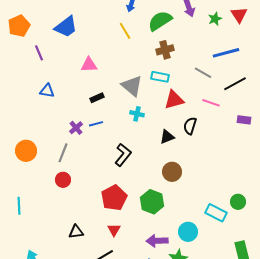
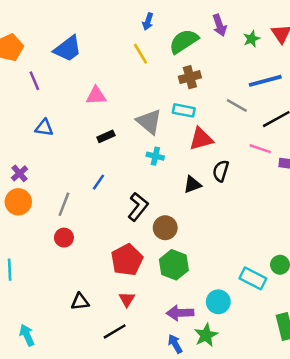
pink line: (211, 103) -> (260, 149), moved
blue line: (96, 124) -> (99, 182), moved, turned -40
purple cross: (76, 128) -> (20, 173), moved
brown circle: (172, 172) -> (165, 228), moved

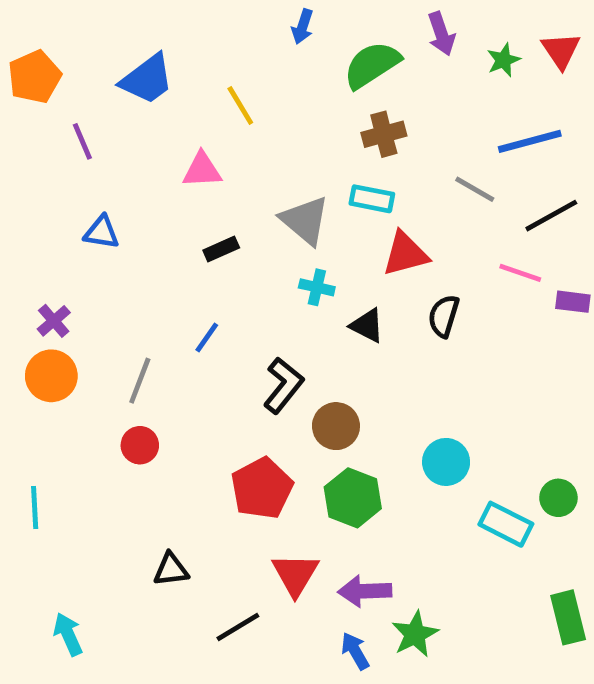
yellow line: (140, 54) -> (240, 106), moved
black triangle: (192, 185) -> (367, 326), moved, turned 48
red triangle: (127, 299) -> (295, 574), moved, size x1.5
cyan circle: (218, 302) -> (446, 462), moved

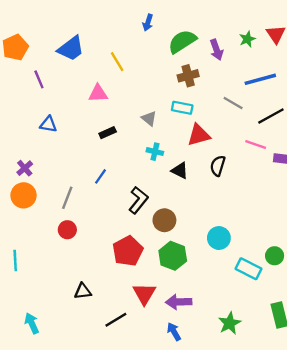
purple arrow: (441, 34) -> (217, 50), moved
gray triangle: (305, 220) -> (149, 118), size x0.6
green star: (415, 634) -> (230, 323), moved

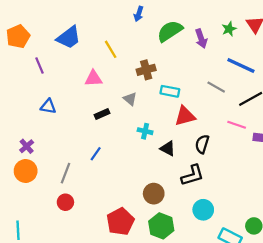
brown cross: (188, 76) -> (146, 70), moved
blue line: (260, 79) -> (241, 65), turned 40
gray triangle: (149, 118) -> (130, 99), moved
black L-shape: (138, 200) -> (192, 175), moved, turned 35

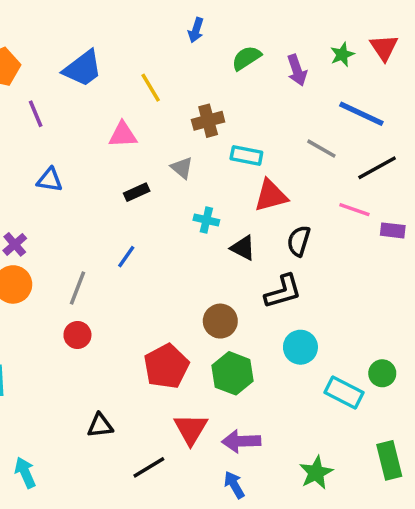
green semicircle: (170, 31) -> (246, 58), size x0.7

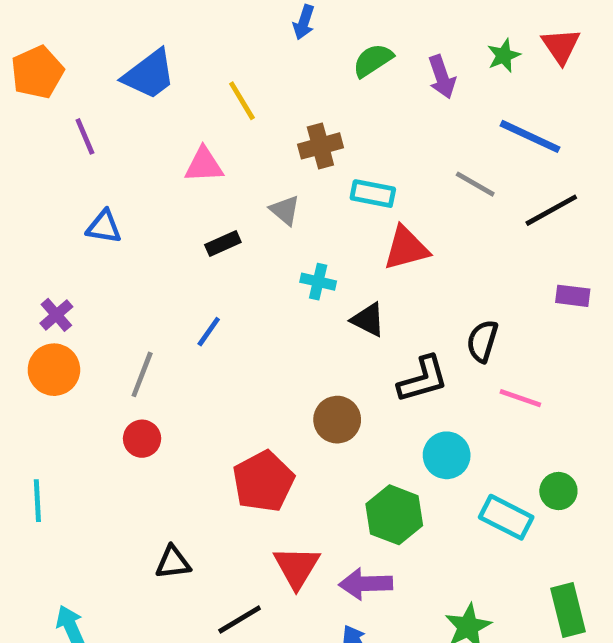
pink line: (354, 210) -> (520, 398), moved
black semicircle: (299, 241) -> (482, 341), moved
green hexagon: (232, 373) -> (394, 515), moved

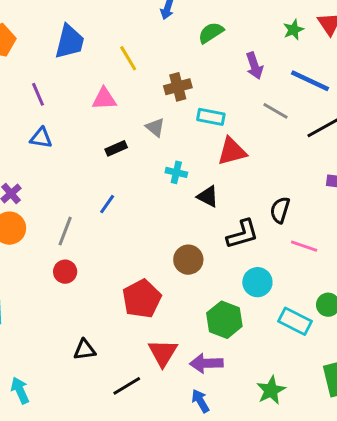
blue trapezoid: (149, 75) -> (70, 42), turned -39
purple arrow: (442, 77) -> (254, 66), moved
purple line: (85, 136) -> (38, 94), moved

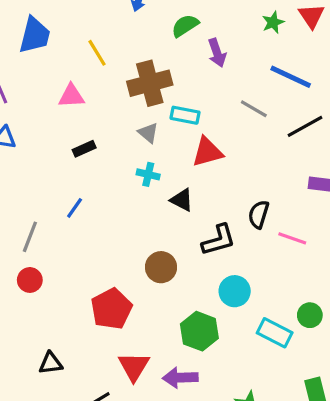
purple arrow: (254, 66) -> (217, 53), moved
brown cross: (178, 87) -> (150, 83), size x1.5
gray triangle: (155, 127) -> (148, 133), moved
pink line: (304, 246) -> (292, 238), moved

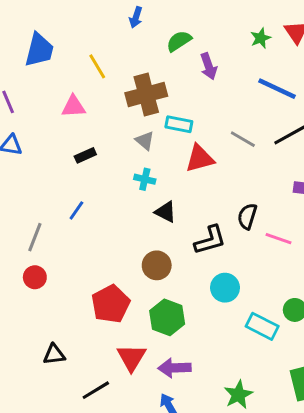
gray line: (254, 109) -> (243, 139), moved
black triangle: (182, 200) -> (166, 212), moved
green hexagon: (199, 331) -> (167, 317), moved

